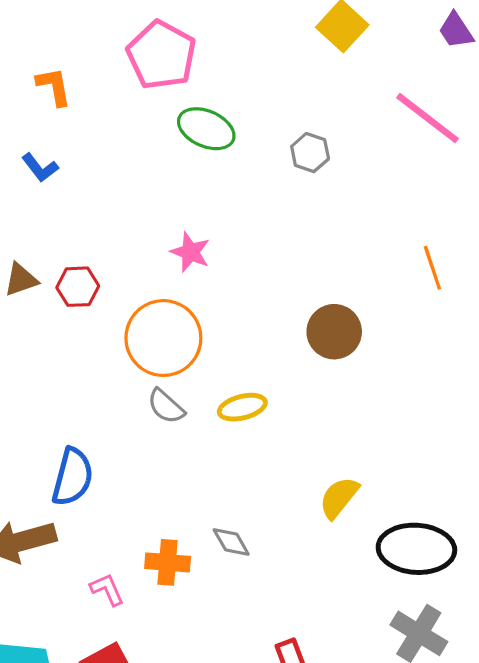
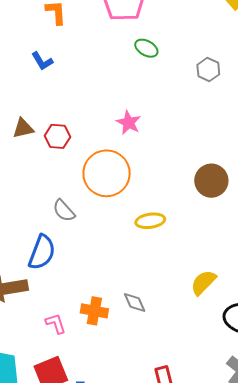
green ellipse: (206, 129) -> (146, 48), size x0.7
gray semicircle: (166, 406) -> (64, 211), moved

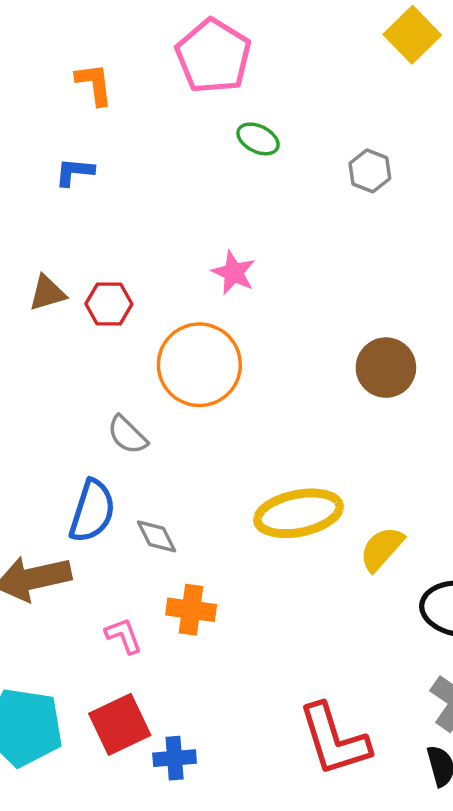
blue L-shape: (42, 61) -> (74, 172), turned 130
yellow ellipse: (150, 221) -> (299, 513), moved, size x1.6
gray diamond: (135, 303) -> (157, 536), moved

